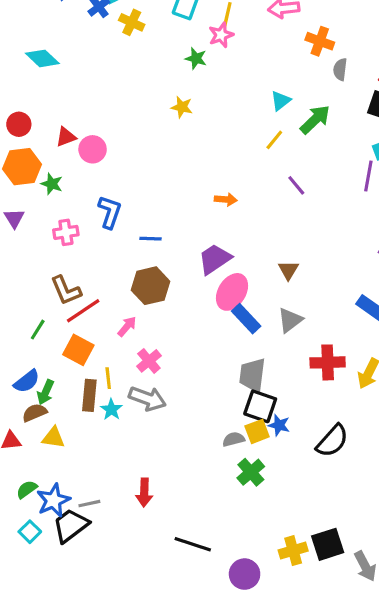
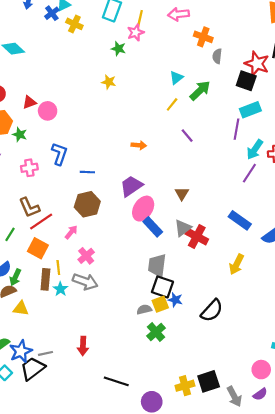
red cross: (328, 362) -> (197, 236), moved, turned 30

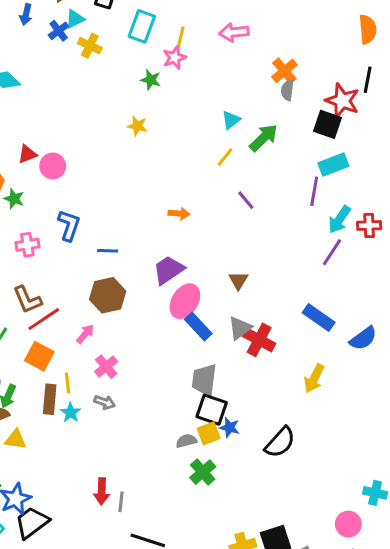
orange cross: (203, 37) -> (284, 71), moved, turned 30
gray arrow: (85, 282) -> (105, 402), size x0.6
gray line: (45, 353) -> (121, 502), moved, turned -72

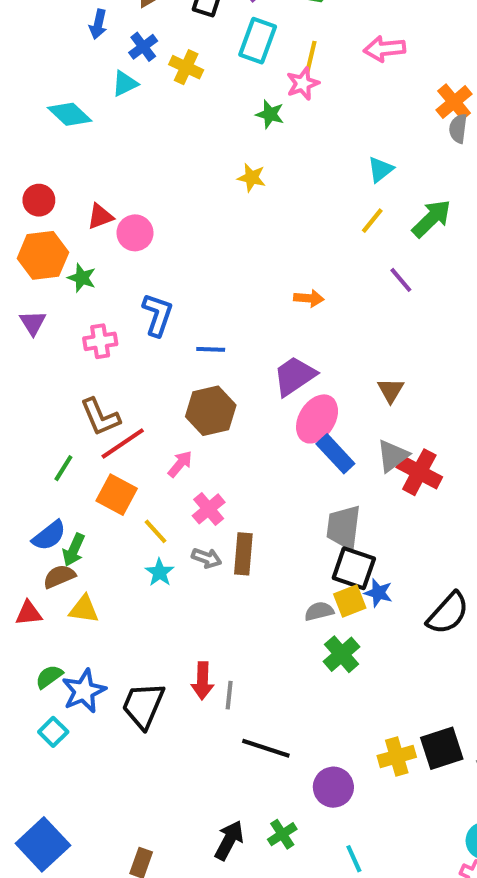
cyan triangle: (75, 19) -> (125, 84), moved
green arrow: (264, 138) -> (432, 219), moved
yellow line: (68, 383) -> (155, 531), turned -36
brown rectangle: (50, 399) -> (243, 554), moved
black trapezoid: (32, 523) -> (143, 705), moved, turned -30

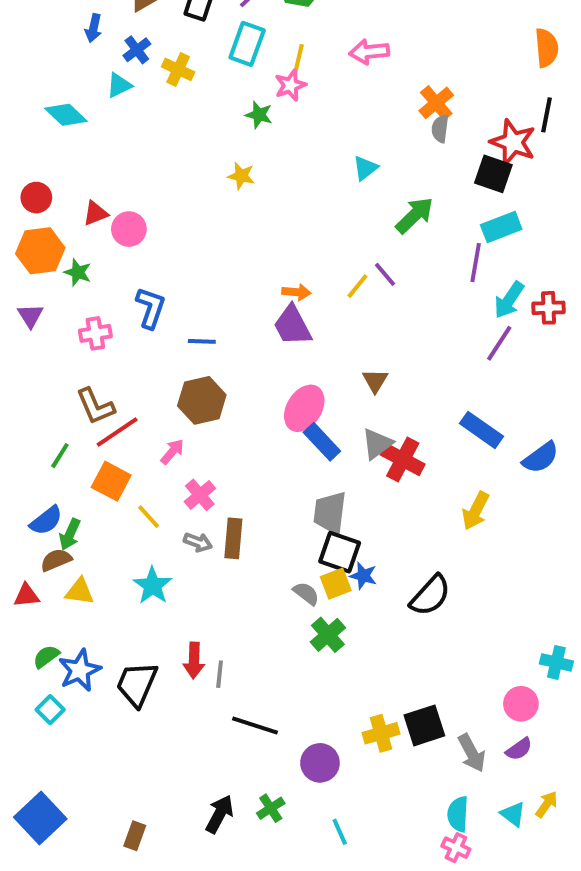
yellow line: (372, 221) -> (357, 286), moved
purple trapezoid: (295, 376) -> (292, 326), moved, turned -84
cyan star: (160, 572) -> (153, 586), moved, size x1.4
gray semicircle: (319, 611) -> (306, 593), turned 52

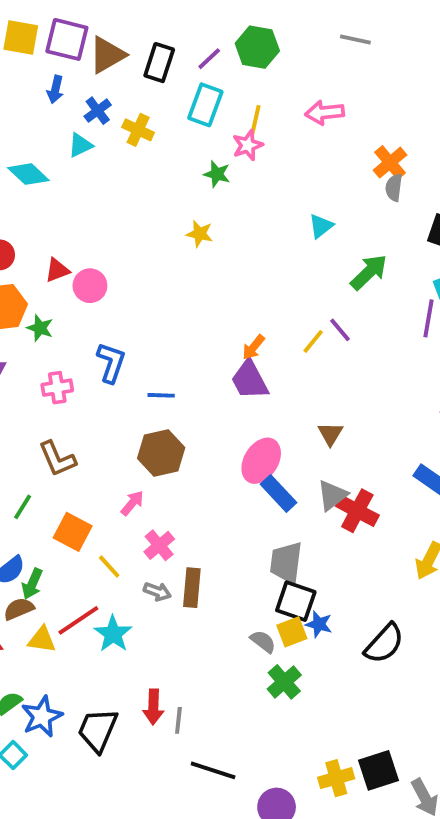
orange arrow: (296, 292) -> (253, 347), turned 124
red line: (117, 432) -> (78, 620), moved

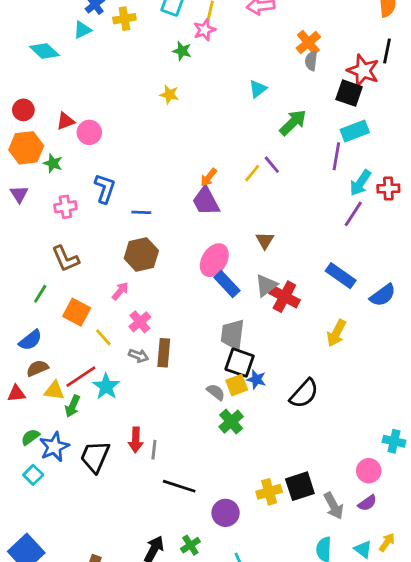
yellow cross: (138, 130) -> (124, 19), turned -35
green arrow: (32, 584) -> (72, 406), moved

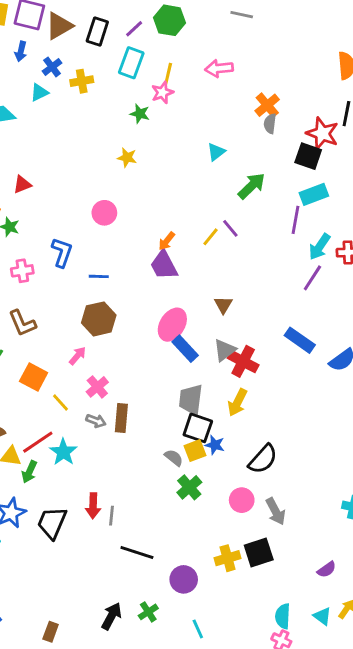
pink circle: (89, 132) -> (104, 213), moved
yellow arrow: (336, 333) -> (237, 402), moved
pink circle: (369, 471) -> (242, 500), moved
gray arrow: (334, 506) -> (276, 511), moved

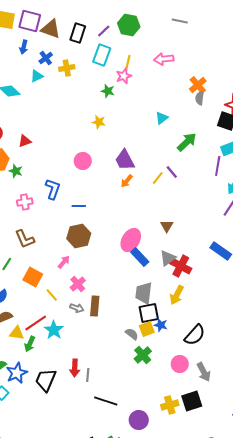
brown triangle: (59, 26) -> (51, 29), turned 50
purple trapezoid: (164, 265) -> (125, 160), moved
black square: (198, 428) -> (149, 313), turned -30

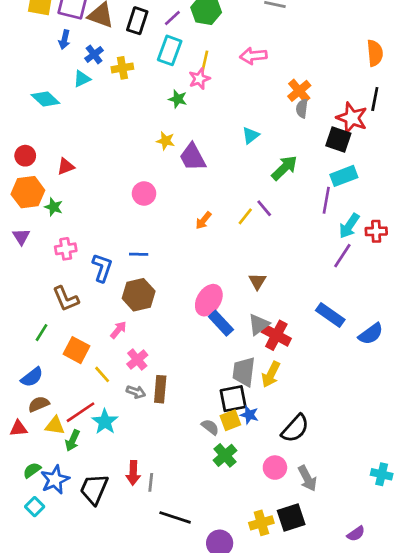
purple trapezoid: (125, 160) -> (193, 157), moved
blue L-shape: (53, 189) -> (102, 268), moved
gray trapezoid: (144, 293) -> (244, 372), moved

